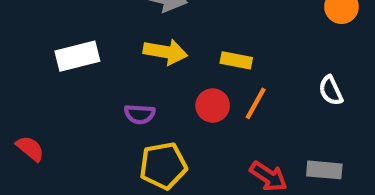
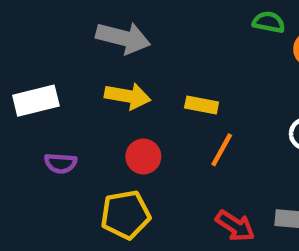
red circle: (213, 106) -> (143, 156), moved
purple semicircle: (140, 114) -> (61, 163), moved

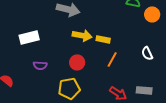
yellow arrow: (128, 96) -> (82, 35), moved

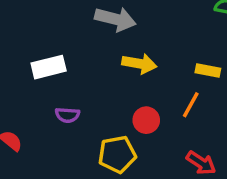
yellow rectangle: (103, 39) -> (208, 70), moved
red circle: (77, 62) -> (146, 120), moved

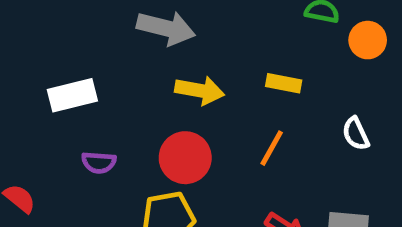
yellow rectangle: (208, 70) -> (284, 83), moved
red circle: (146, 120) -> (185, 158), moved, size x1.4

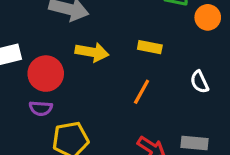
red circle: (185, 158) -> (46, 74), moved
purple semicircle: (99, 162) -> (41, 108), moved

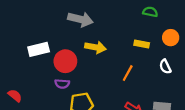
orange circle: (208, 17) -> (171, 38), moved
yellow rectangle: (150, 47) -> (142, 44), moved

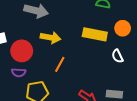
yellow rectangle: (142, 44) -> (95, 34), size x1.6
orange line: (128, 73) -> (60, 64), moved

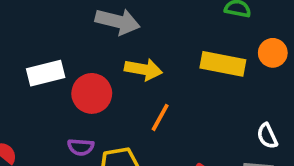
white semicircle: (117, 56) -> (267, 136), moved
purple semicircle: (19, 73) -> (81, 147), moved

